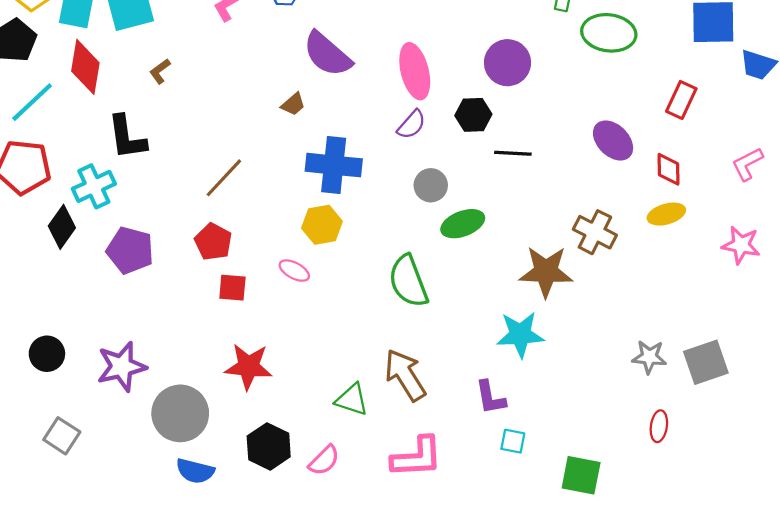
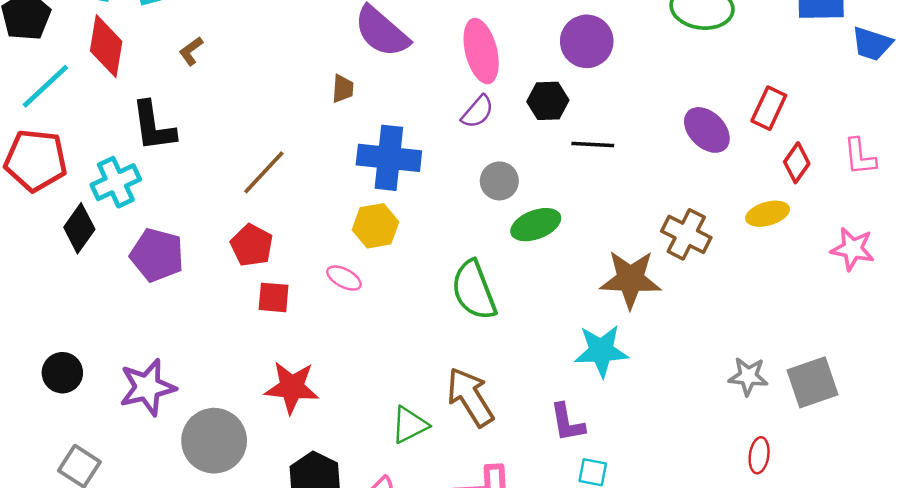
red rectangle: (681, 100) -> (769, 108), moved
brown trapezoid: (293, 104) -> (343, 89), turned -45
pink L-shape: (747, 164) -> (860, 157), turned -69
red diamond: (668, 169) -> (797, 163), moved, turned 36
green triangle: (352, 400) -> (410, 425), turned -45

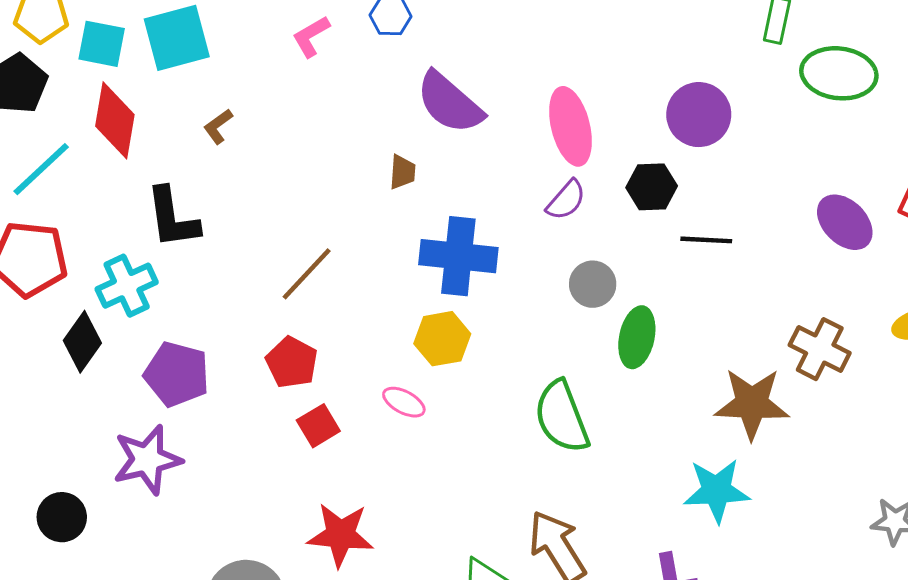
green ellipse: (536, 225) -> (637, 337), turned -57
red square: (274, 297) -> (318, 426), turned -36
purple star: (147, 387) -> (147, 460), moved

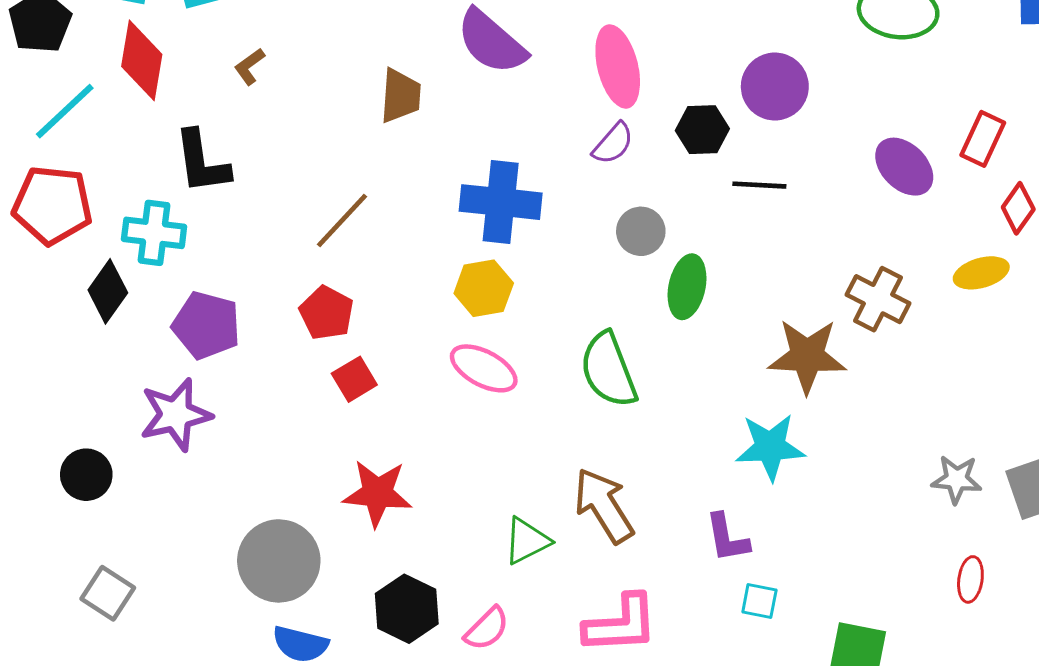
purple circle: (699, 115) -> (775, 87), moved
brown trapezoid: (402, 172) -> (401, 96), moved, size x1.5
cyan cross: (127, 286) -> (154, 233), turned 32
pink ellipse: (404, 402) -> (484, 368), moved, size x1.5

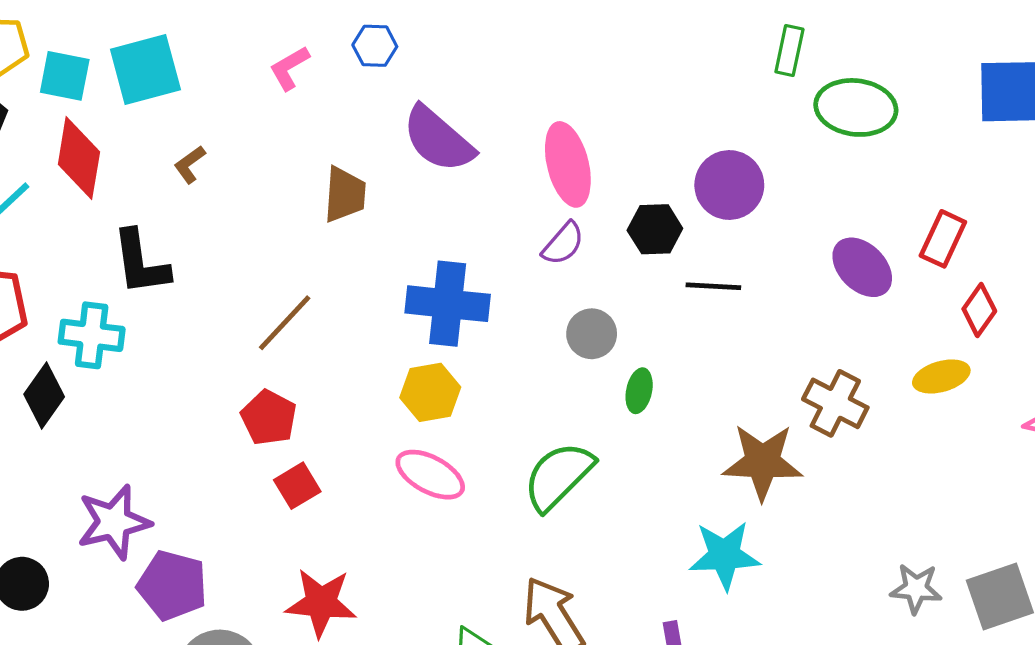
green ellipse: (687, 287) -> (639, 391), size x0.7
purple pentagon: (206, 325) -> (172, 585), moved
green semicircle: (608, 370) -> (558, 476), turned 66

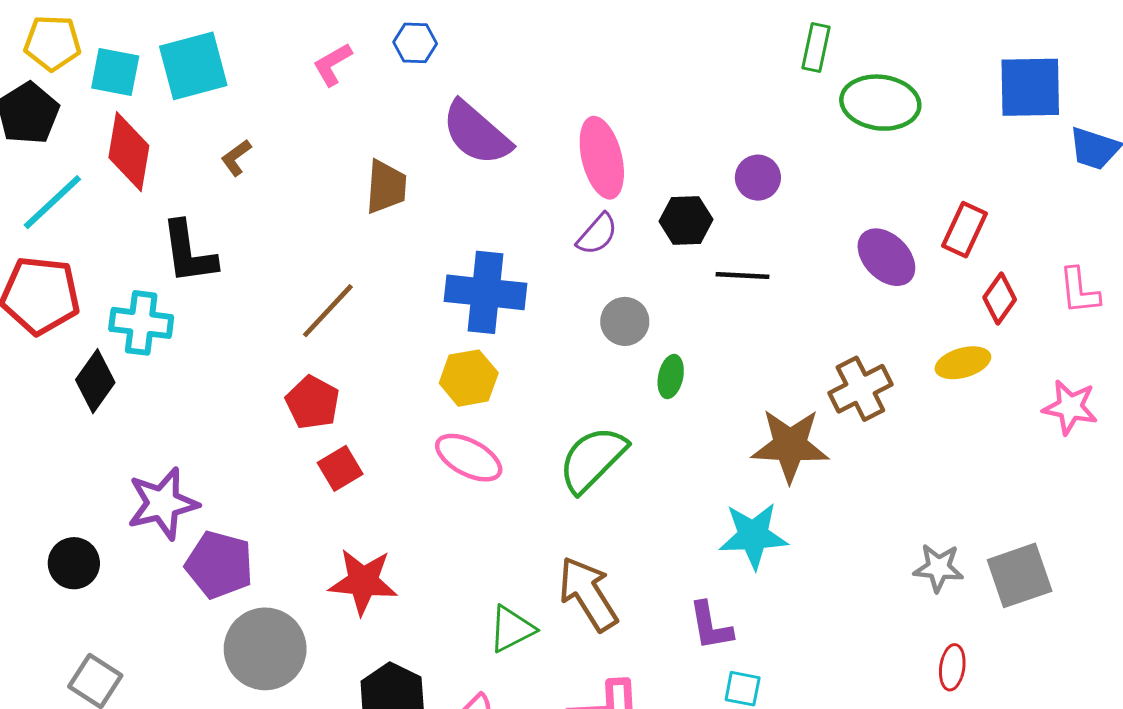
purple circle: (729, 185) -> (758, 178), size x0.7
brown cross: (835, 403) -> (860, 389), turned 36

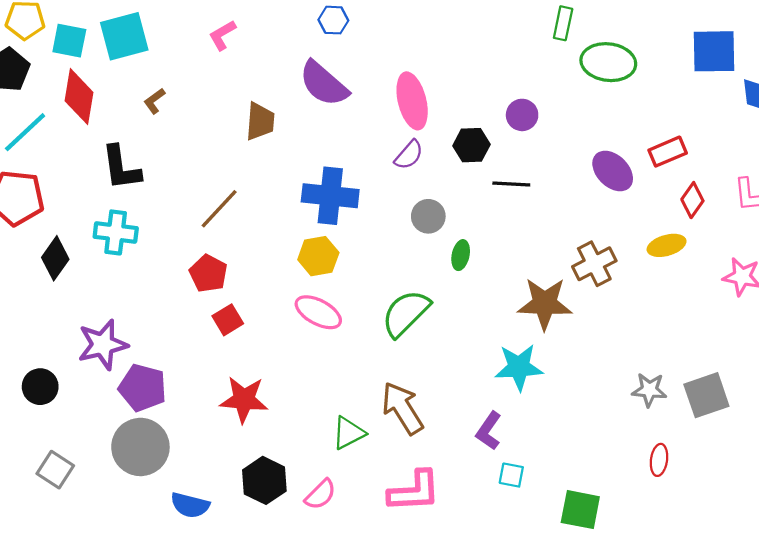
blue hexagon: (415, 43) -> (333, 20), moved
red rectangle: (964, 230) -> (668, 152), turned 42
cyan cross: (141, 323) -> (116, 232), moved
purple L-shape: (710, 626) -> (489, 431), turned 45
gray circle: (265, 649) -> (140, 447), moved

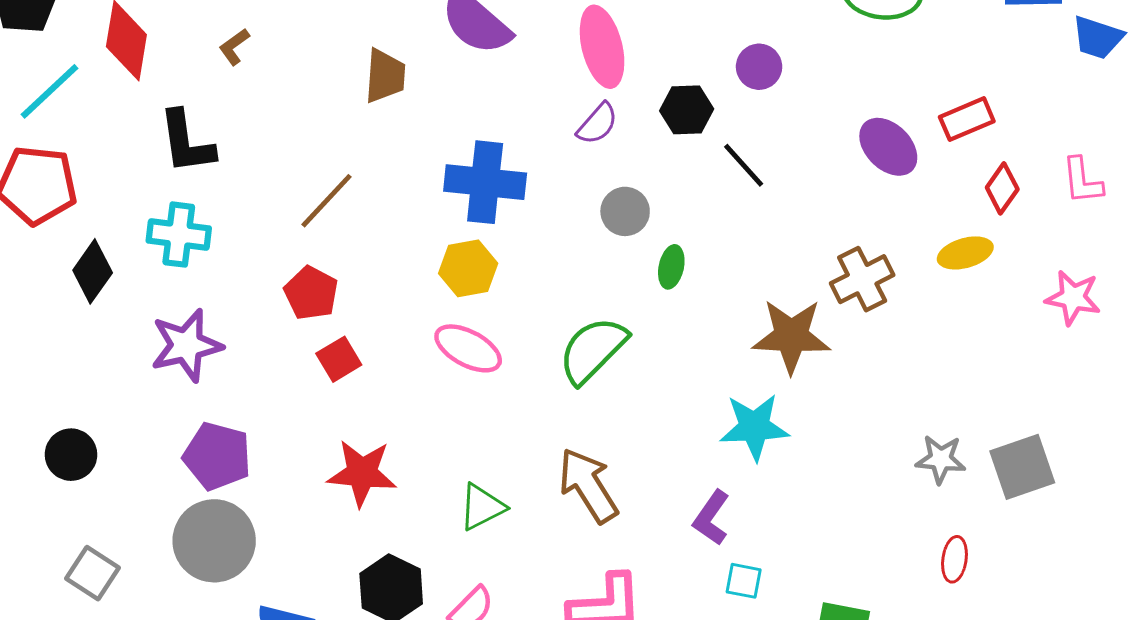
black line: (511, 184) -> (744, 165), turned 45
purple star: (103, 345) -> (186, 345), moved
green triangle: (349, 433) -> (482, 507), moved

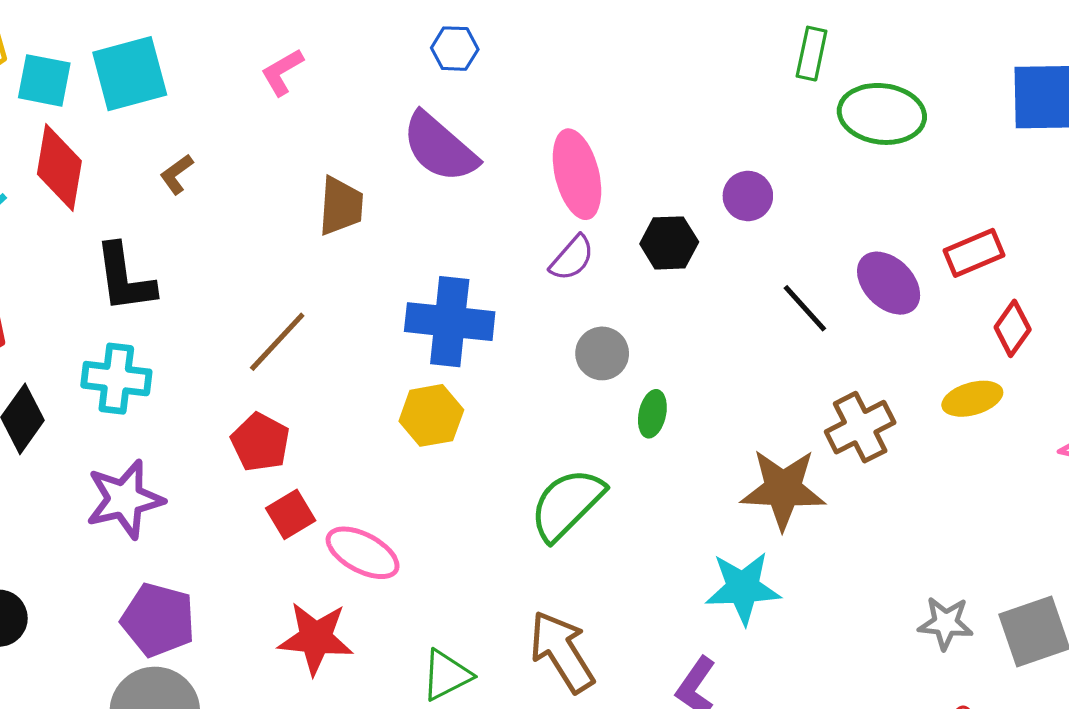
black line: (744, 165) -> (805, 308), moved
pink ellipse: (468, 348) -> (363, 553), moved

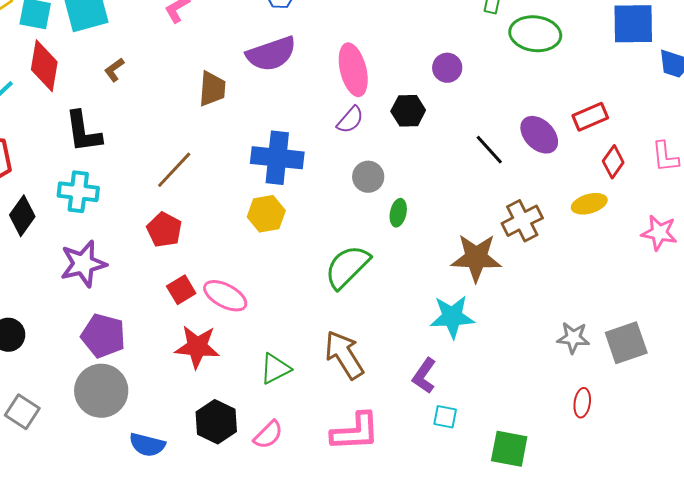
purple semicircle: (440, 147) -> (271, 54), turned -60
purple circle: (748, 196) -> (447, 68), moved
red square: (291, 514) -> (181, 290), moved

